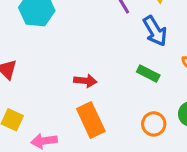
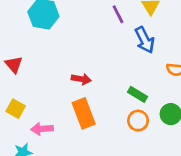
green rectangle: (148, 74) -> (138, 94), moved

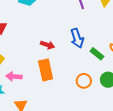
blue arrow: (145, 40) -> (77, 38), moved
green rectangle: (138, 94) -> (97, 54), moved

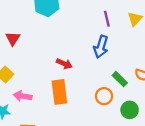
blue arrow: (77, 38) -> (101, 47), moved, turned 30
orange circle: (84, 81) -> (104, 96), moved

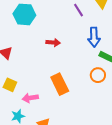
blue arrow: (101, 47) -> (94, 37), moved
red arrow: (64, 64) -> (53, 42), moved

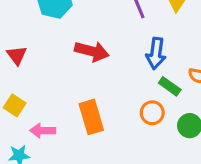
red arrow: (53, 42) -> (92, 51), size x1.5

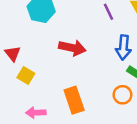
yellow square: (15, 105) -> (26, 76), moved

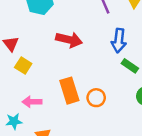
orange circle: (122, 95) -> (96, 98), moved

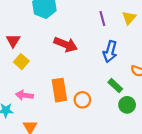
green rectangle: (130, 66) -> (115, 86), moved

